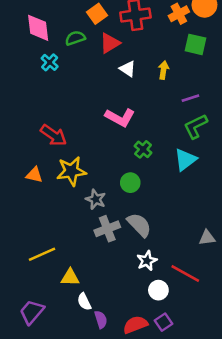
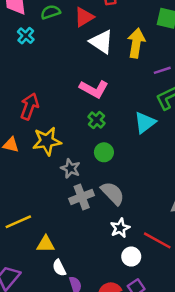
white triangle: (128, 69) -> (101, 42), size x1.5
yellow arrow: (164, 70) -> (136, 43), size x1.6
red arrow: (53, 135) -> (29, 106), turned -105
green cross: (143, 149) -> (96, 120), moved
cyan triangle: (185, 160) -> (145, 122), moved

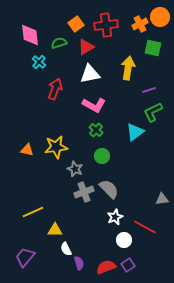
white triangle: (101, 42) -> (90, 74), moved, turned -45
red arrow: (29, 106) -> (55, 89), moved

